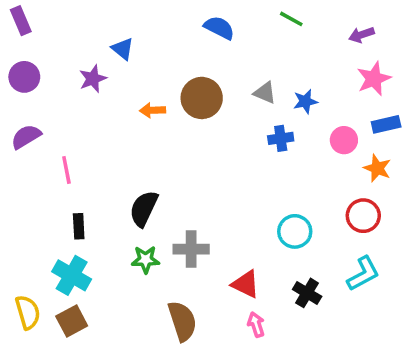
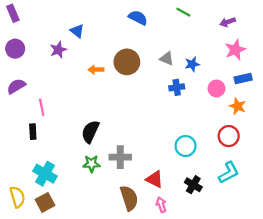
black rectangle: (79, 226) -> (33, 132), moved
brown semicircle: (182, 321) -> (129, 198), moved

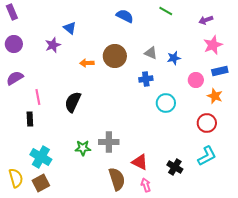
blue cross: (177, 87) -> (146, 79), moved
black semicircle: (90, 132) -> (73, 102), moved
cyan circle: (186, 146) -> (166, 103), moved

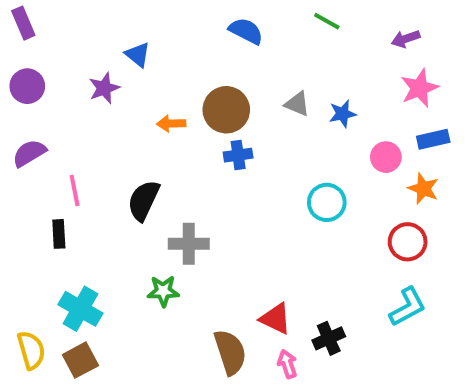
blue cross: (146, 79) -> (238, 155), moved
gray cross: (109, 142) -> (189, 244), moved
black cross: (175, 167) -> (329, 338), moved, turned 35

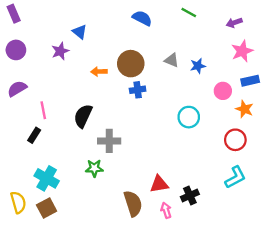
black rectangle: (59, 234) -> (34, 135), turned 35
red triangle: (276, 319) -> (159, 184), turned -36

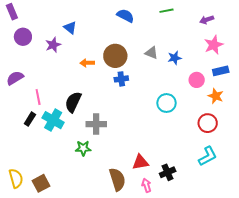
green line: (189, 12) -> (167, 11), turned -40
purple circle: (16, 50) -> (23, 37), moved
cyan cross: (47, 178) -> (53, 120), moved

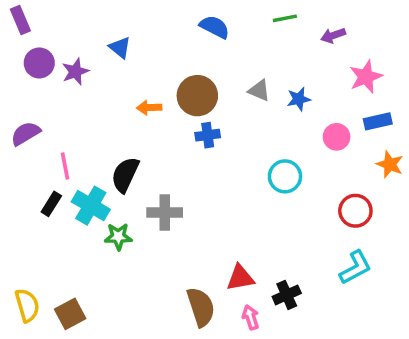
purple arrow: (207, 20) -> (333, 35), moved
purple star: (53, 45) -> (75, 72), moved
orange star: (216, 96) -> (390, 164), moved
green star: (83, 148) -> (118, 237), moved

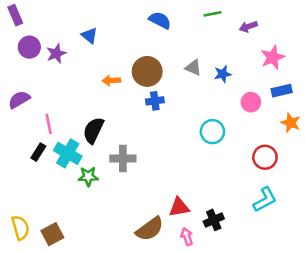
brown semicircle: (201, 307) -> (150, 229), turned 72

